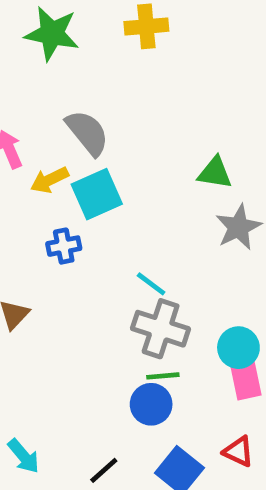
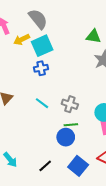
blue cross: (64, 246) -> (41, 68), moved
cyan line: (151, 284) -> (42, 103), moved
gray cross: (161, 329) -> (70, 104), size x0.7

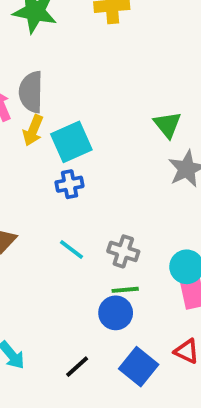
gray semicircle: (38, 19) -> (31, 92), moved, turned -140
green triangle: (93, 36) -> (167, 125), turned 42
yellow arrow: (22, 40) -> (33, 130), turned -42

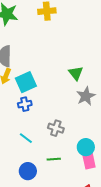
gray cross: (123, 251) -> (56, 128), moved
blue circle: (116, 313) -> (28, 171), moved

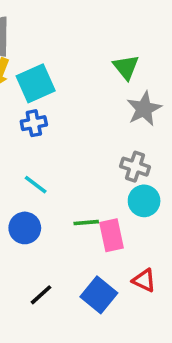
gray cross: (56, 128) -> (135, 167), moved
pink rectangle: (89, 160) -> (111, 235), moved
blue circle: (28, 171) -> (25, 228), moved

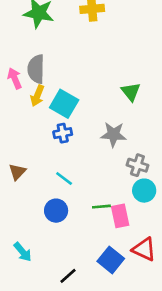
cyan square: (36, 83) -> (64, 104), turned -36
gray star: (144, 109) -> (113, 134), moved, turned 30
red triangle: (144, 280) -> (144, 249), size x1.4
black line: (41, 295) -> (68, 276), moved

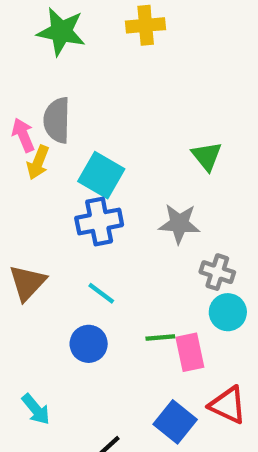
yellow arrow: (37, 96) -> (38, 162), moved
blue cross: (63, 133) -> (99, 221), size x1.5
brown triangle: (17, 172) -> (27, 283), size x1.4

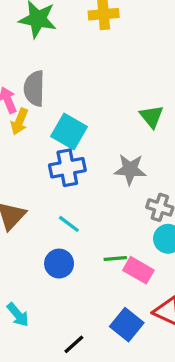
pink rectangle: (190, 352) -> (138, 270), turned -48

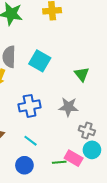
cyan square: (69, 131) -> (40, 61), moved
pink rectangle: (138, 270) -> (74, 158), moved

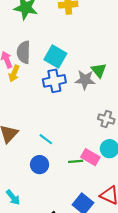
blue cross: (30, 106) -> (54, 81), moved
gray star: (68, 107) -> (85, 80), moved
gray cross: (87, 130) -> (106, 119), moved

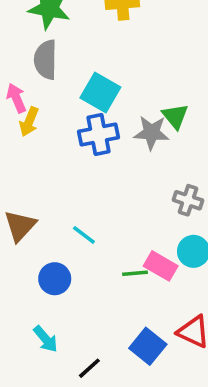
gray semicircle: (24, 52) -> (46, 60), moved
blue circle: (40, 165) -> (55, 279), moved
cyan arrow: (13, 197) -> (46, 339), moved

